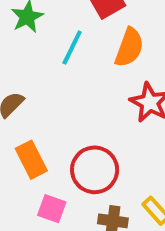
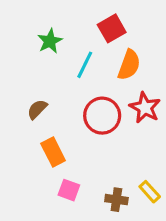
red circle: (95, 170) -> (102, 116), moved

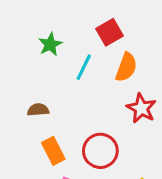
brown semicircle: (37, 109) -> (38, 110), turned 40
red circle: (102, 116) -> (100, 151), moved

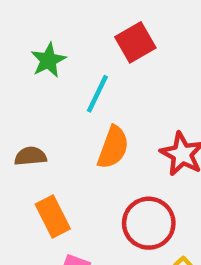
orange semicircle: (126, 67) -> (113, 147), moved
red circle: (100, 151) -> (149, 223), moved

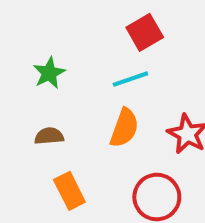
green star: (48, 60) -> (49, 73), moved
cyan line: (97, 94) -> (130, 79), moved, turned 45

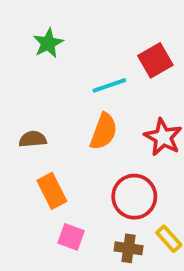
red square: (145, 32) -> (155, 60), moved
green star: (49, 73) -> (48, 43), moved

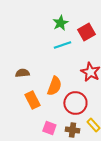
green star: (48, 43) -> (60, 23), moved
orange semicircle: (104, 131) -> (54, 86), moved
pink square: (71, 237) -> (49, 128), moved

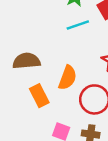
brown semicircle: (22, 73) -> (26, 61), size x1.5

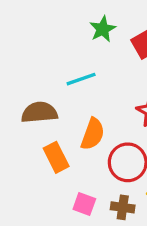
cyan line: (78, 25) -> (81, 79), moved

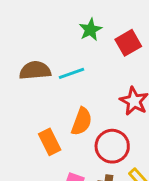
brown semicircle: (39, 112) -> (35, 70), moved

